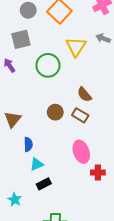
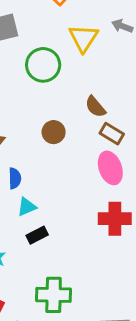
brown rectangle: (80, 115) -> (112, 134), moved
pink ellipse: (81, 152) -> (110, 168), moved
red cross: (98, 173) -> (115, 219), size x1.5

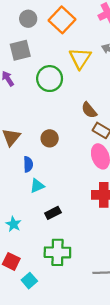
brown circle: (54, 132) -> (50, 138), moved
black rectangle: (37, 235) -> (53, 213), moved

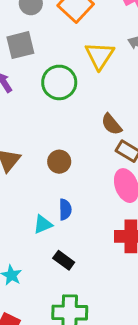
blue semicircle: (28, 164) -> (65, 209), moved
black rectangle: (53, 213) -> (64, 260), turned 63

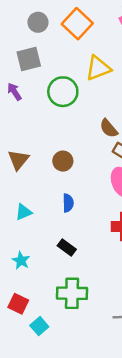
yellow triangle: (100, 56) -> (98, 68), turned 36
cyan triangle: (43, 224) -> (24, 212), moved

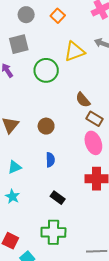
orange square: (77, 24) -> (58, 16), size x0.6
black rectangle: (67, 247) -> (58, 198), moved
cyan star: (21, 261) -> (12, 197), moved

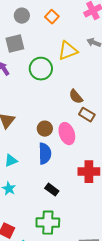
brown circle: (46, 126) -> (45, 129), moved
pink ellipse: (93, 143) -> (67, 134), moved
blue semicircle: (50, 160) -> (45, 154), size x1.5

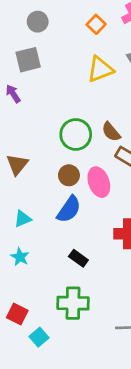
orange square: (52, 17) -> (96, 24), moved
green circle: (41, 69) -> (76, 134), moved
blue semicircle: (45, 154) -> (69, 209), turned 35

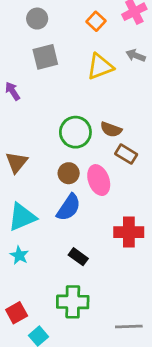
gray square: (28, 60) -> (45, 57), moved
brown semicircle: (111, 132) -> (111, 129), turned -30
cyan triangle: (23, 219) -> (22, 217), size x1.6
red square: (17, 314) -> (17, 313), turned 35

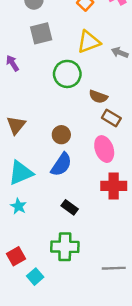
gray arrow: (136, 55) -> (120, 53), moved
green circle: (75, 132) -> (67, 74), moved
pink ellipse: (99, 180) -> (104, 149), moved

